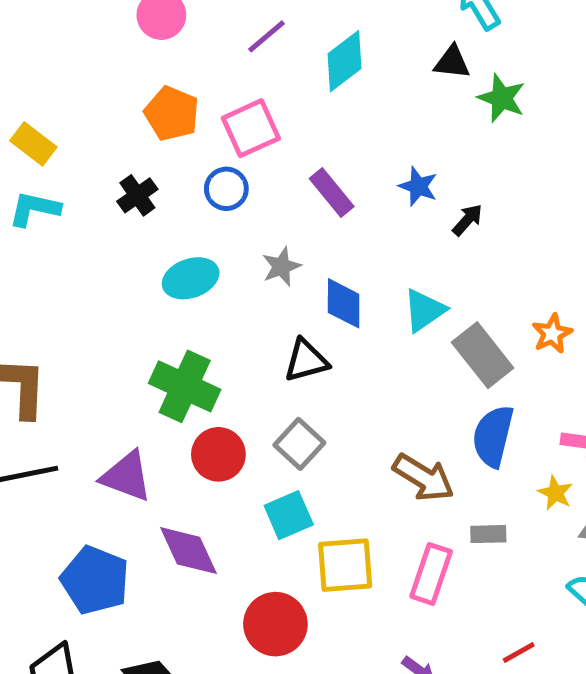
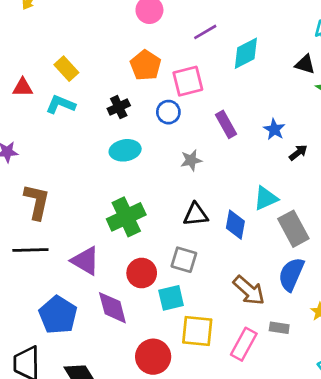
cyan ellipse: (191, 278) -> (125, 150), moved
blue diamond: (344, 303) -> (235, 225), moved
green cross: (185, 386) -> (126, 217), turned 30
gray square: (299, 444) -> (184, 260), turned -36
red circle: (218, 454) -> (142, 273), moved

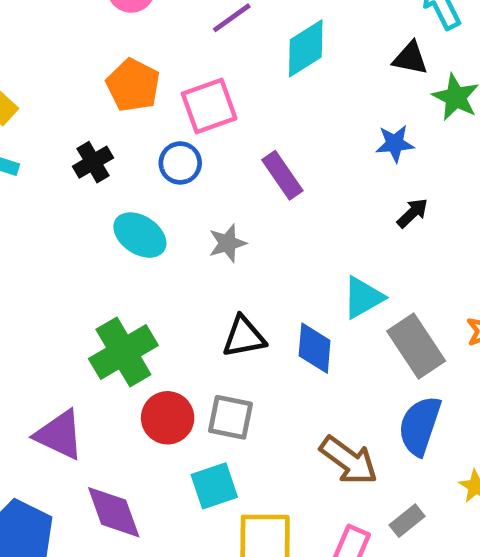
blue star: (274, 129) -> (395, 144), moved, turned -30
cyan ellipse: (125, 150) -> (140, 235), moved, turned 48
red circle: (142, 273) -> (168, 418), moved
gray rectangle: (279, 328) -> (407, 521), turned -42

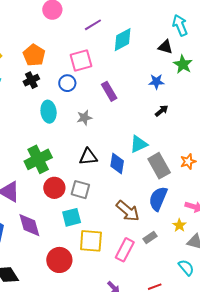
orange pentagon: (133, 85) -> (34, 55), moved
cyan ellipse: (140, 235) -> (49, 112), turned 45

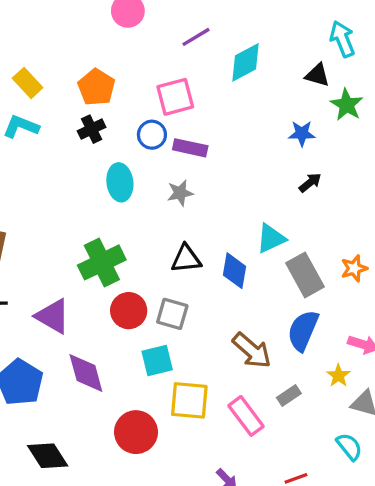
purple rectangle: (109, 91) -> (190, 148), moved, turned -48
pink rectangle: (125, 250) -> (246, 416), turned -65

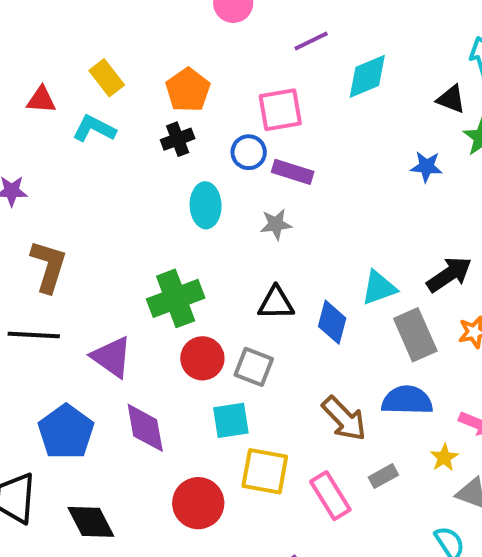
black arrow: (310, 183) -> (449, 274), moved, size x1.6
blue semicircle: (303, 330) -> (407, 400), turned 63

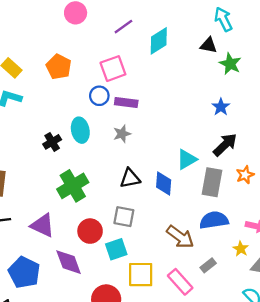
black cross: (178, 139) -> (52, 142), moved
blue star: (426, 167) -> (221, 107), moved, turned -30
gray rectangle: (415, 335) -> (212, 182), turned 44
red circle: (202, 358) -> (90, 231), moved

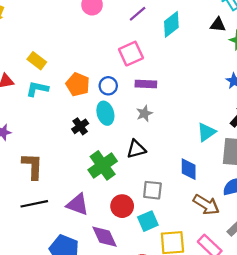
orange pentagon: (59, 67) -> (78, 84), moved
blue circle: (99, 96) -> (108, 86), moved
black triangle: (130, 178) -> (136, 149), moved
blue diamond: (164, 184) -> (189, 169), moved

